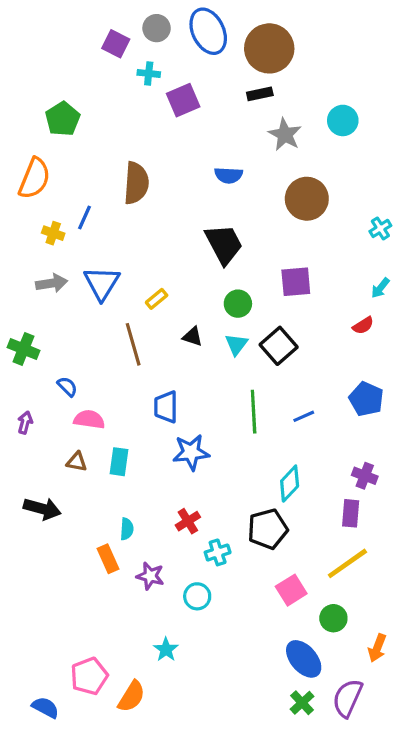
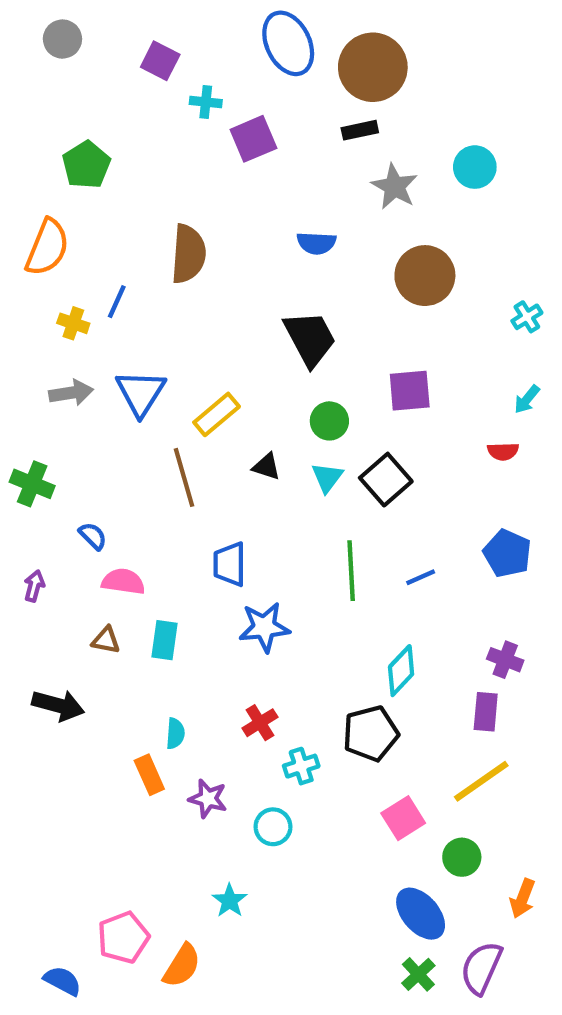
gray circle: (157, 28) -> (62, 39), moved
yellow rectangle: (157, 299) -> (217, 414), size x1.5
red semicircle: (363, 326) -> (503, 451), turned 30

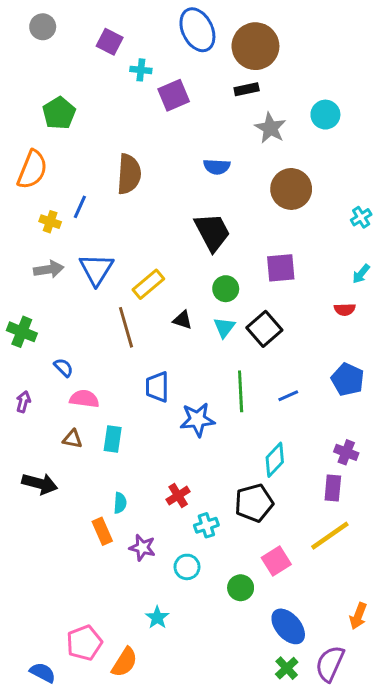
blue star: (264, 627) -> (197, 420), moved
green circle: (462, 857) -> (241, 588), moved

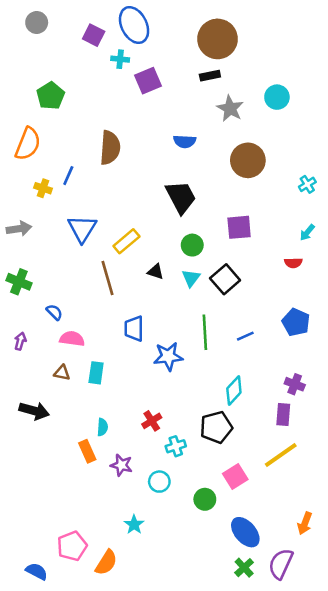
blue ellipse: (197, 30) -> (134, 25), moved
gray arrow: (49, 269) -> (19, 229), moved

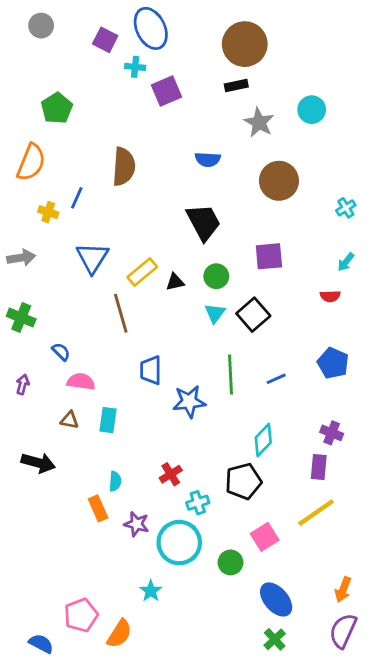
black triangle: (156, 272) -> (175, 282), moved, turned -30
cyan circle: (159, 482) -> (179, 543), size x1.8
purple semicircle: (281, 564) -> (343, 631), moved

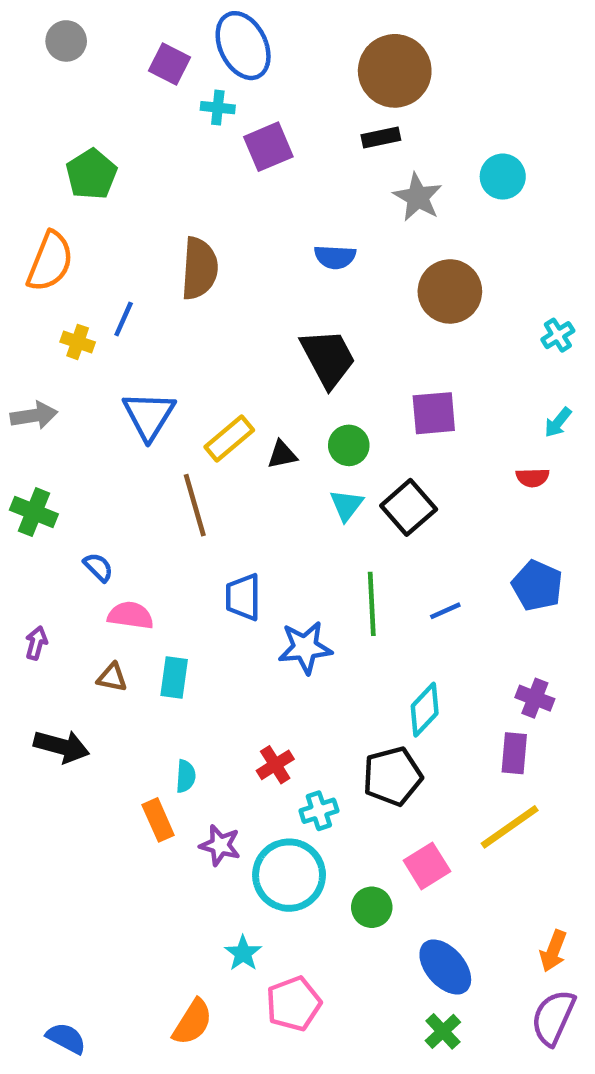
purple arrow: (23, 384) -> (36, 643), moved
pink pentagon: (81, 615) -> (294, 1004), moved

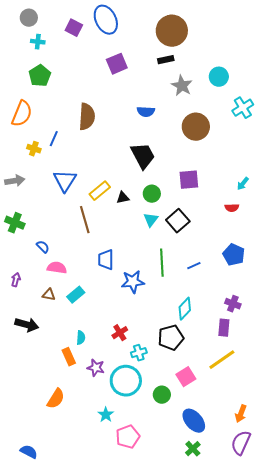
cyan cross: (218, 108) -> (38, 42), moved
cyan cross: (558, 335) -> (243, 108), moved, size x1.5
cyan rectangle: (174, 677) -> (76, 295), turned 42
orange semicircle: (193, 1022) -> (56, 399), moved

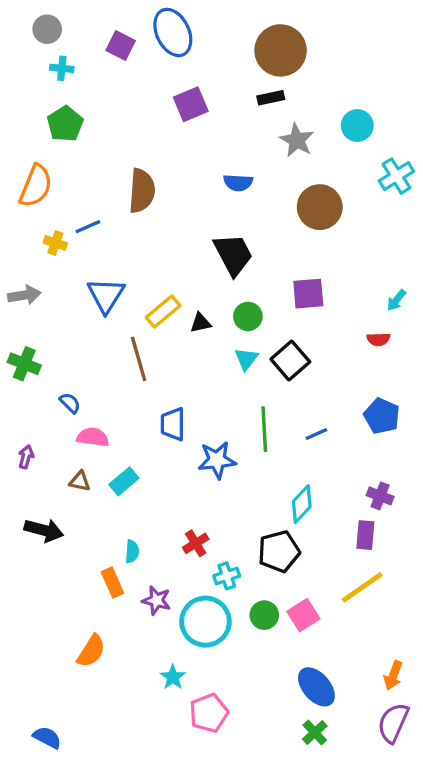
blue line: (54, 139) -> (88, 227), turned 42
green circle: (162, 395) -> (264, 615), moved

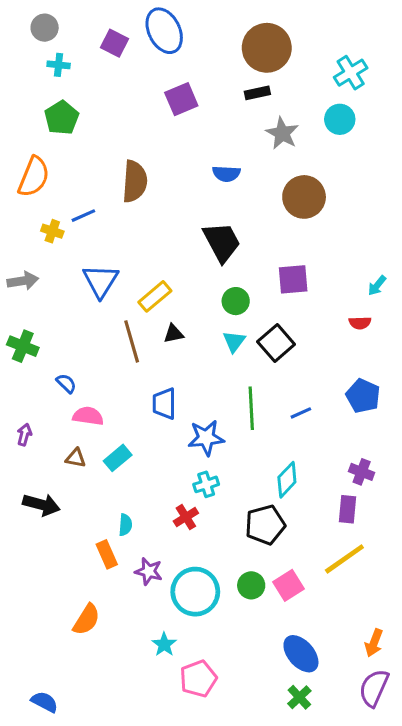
cyan cross: (396, 176) -> (351, 73), moved
black triangle: (201, 323) -> (174, 334), moved
cyan cross: (227, 576) -> (206, 484), moved

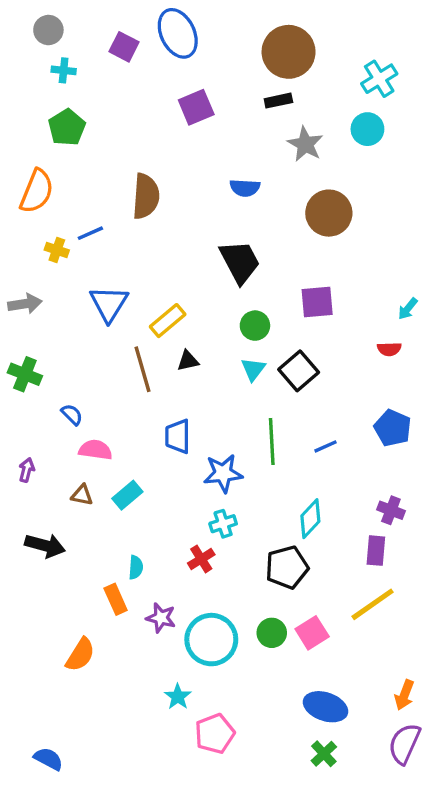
orange semicircle: (87, 620) -> (80, 655), moved
blue ellipse: (301, 654) -> (325, 707), turned -30

